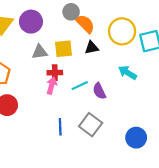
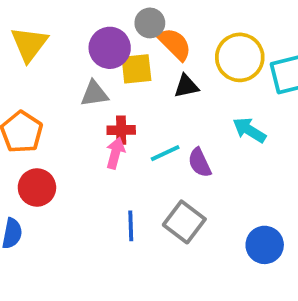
purple circle: (31, 22) -> (110, 48), moved
yellow square: (63, 49) -> (136, 69), moved

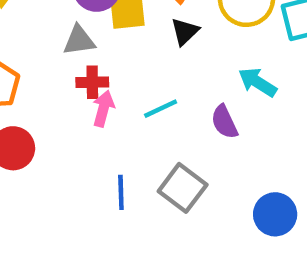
black triangle: (186, 86) -> (185, 32), turned -32
red cross: (121, 130) -> (92, 82), moved
purple semicircle: (200, 163) -> (224, 122), moved

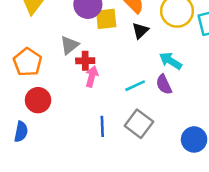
gray triangle: (79, 40) -> (69, 45), moved, turned -30
cyan arrow: (257, 82) -> (170, 61), moved
cyan line: (161, 109) -> (135, 86), moved

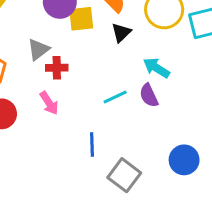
pink arrow: (92, 77) -> (49, 103), moved, turned 132
gray square: (139, 124) -> (124, 175), moved
blue line: (102, 126) -> (92, 145), moved

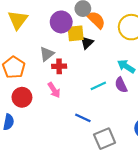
black triangle: (121, 33) -> (87, 43), moved
blue line: (92, 145) -> (83, 118), turned -63
gray square: (124, 175) -> (105, 139), turned 30

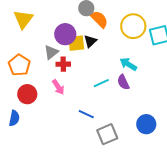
purple circle: (61, 22) -> (65, 34), moved
yellow square: (76, 33) -> (76, 43), moved

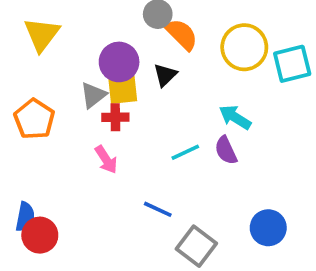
yellow square: (76, 43) -> (123, 90), moved
red circle: (27, 94) -> (40, 235), moved
gray square: (107, 134) -> (196, 246), turned -30

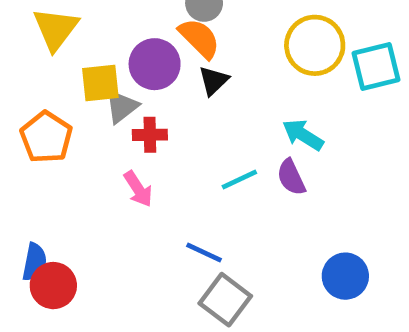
orange semicircle: (182, 34) -> (199, 38), moved
yellow square: (123, 90) -> (100, 83), moved
gray square: (196, 246) -> (225, 300), moved

